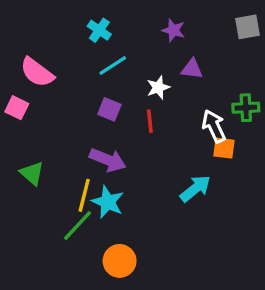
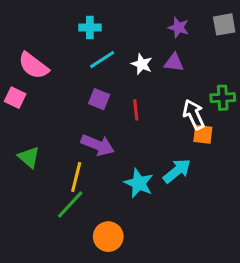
cyan cross: (99, 30) -> (90, 27), turned -35
purple star: (173, 30) -> (178, 27), moved
white star: (158, 87) -> (142, 64), moved, turned -30
cyan star: (108, 202) -> (139, 183), moved

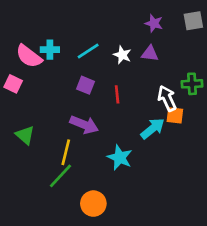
cyan cross: (90, 27) -> (50, 50), moved
cyan arrow: (177, 171) -> (153, 129), moved

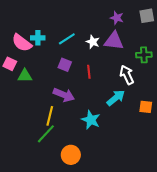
purple triangle: (150, 54) -> (114, 41), size x1.5
green cross: (192, 84) -> (144, 55), moved
orange square: (175, 115) -> (146, 107), moved
green triangle: (25, 135) -> (25, 76), moved, turned -42

